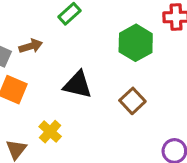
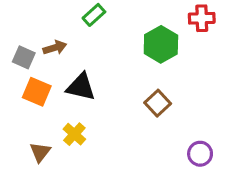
black triangle: (78, 85) -> (81, 87), moved

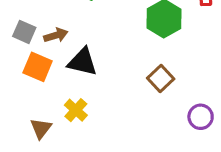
brown arrow: (55, 48) -> (56, 35), moved
purple circle: (200, 154) -> (201, 117), moved

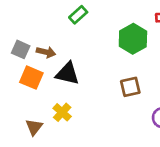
brown arrow: (56, 35) -> (46, 52), turned 30
brown square: (161, 79) -> (130, 87), turned 30

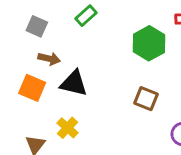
gray square: (21, 49) -> (37, 26), moved
brown square: (130, 87) -> (146, 99), turned 35

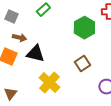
brown square: (146, 99) -> (82, 64), turned 35
yellow cross: (68, 128) -> (49, 83), moved, size x1.5

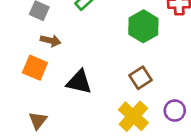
black triangle: (35, 54) -> (79, 82), moved
yellow cross: (49, 83) -> (133, 116), moved

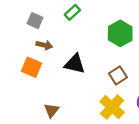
black triangle: (79, 82) -> (75, 64), moved
brown triangle: (38, 121) -> (51, 110), moved

